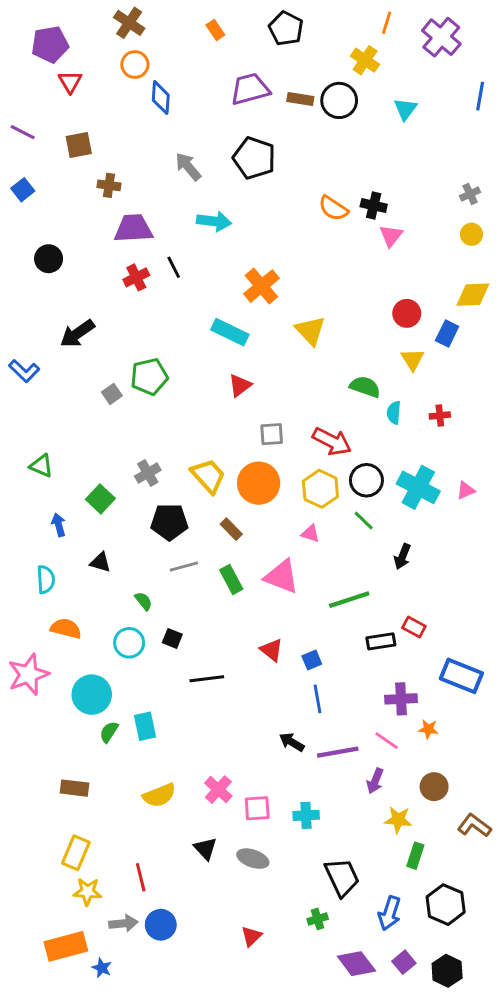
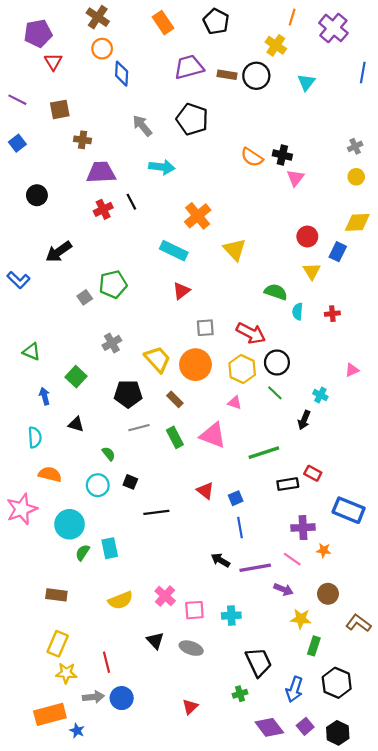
orange rectangle: (215, 30) -> (163, 23), size x1.5
gray cross: (148, 473) -> (112, 343), moved
cyan cross: (418, 487) -> (320, 395), moved, size x0.5
purple arrow: (375, 781) -> (283, 589), turned -90

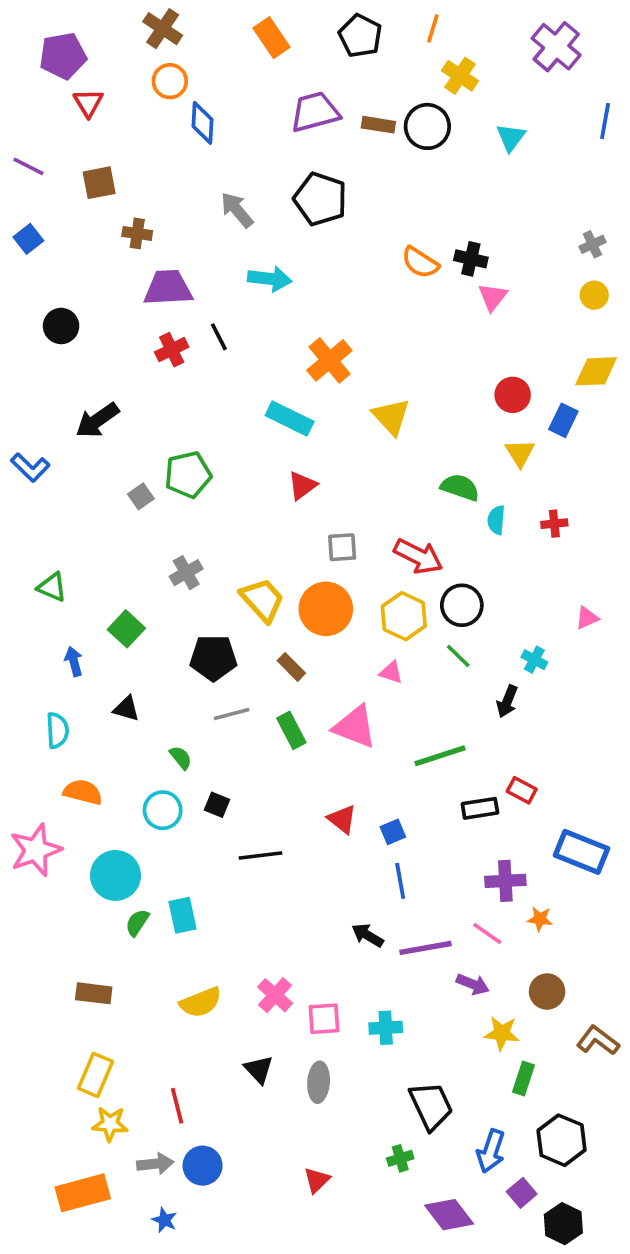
orange line: (292, 17) -> (433, 29), moved
gray ellipse: (191, 648) -> (319, 1082), turned 75
purple square: (305, 726) -> (522, 1193), moved
blue star: (77, 731) -> (164, 1220), moved

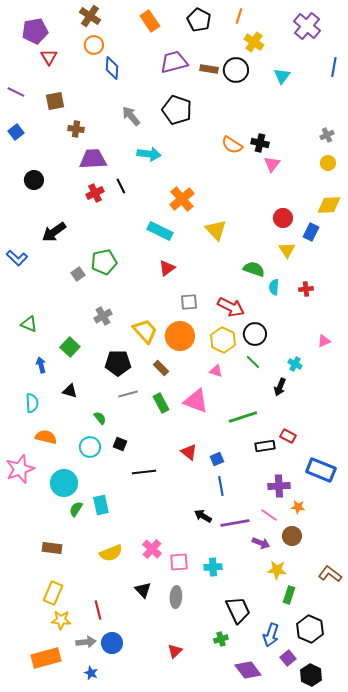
brown circle: (547, 992) -> (292, 536), moved

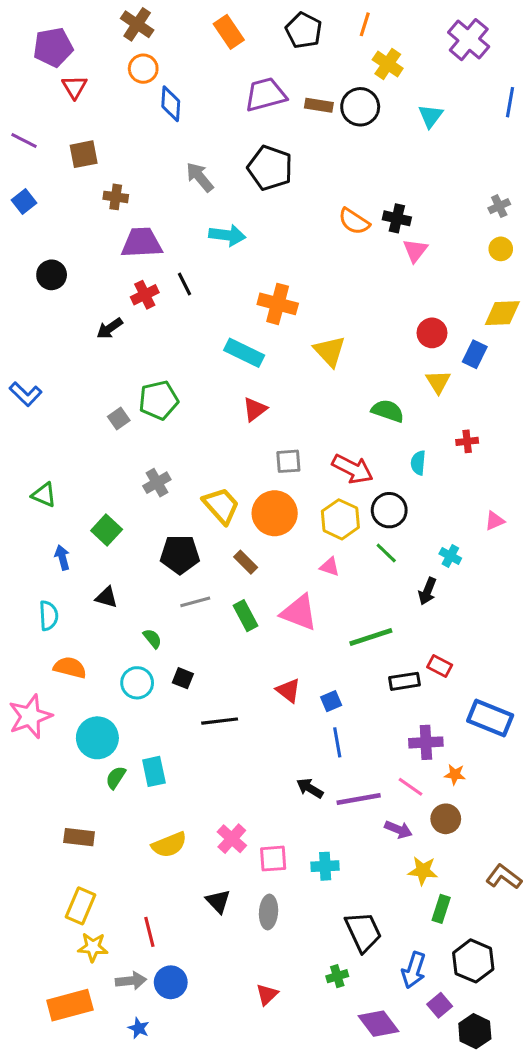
orange cross: (182, 199) -> (278, 304), turned -35
black arrow: (54, 232) -> (110, 328), moved, size x0.7
cyan semicircle: (274, 287) -> (418, 463), moved

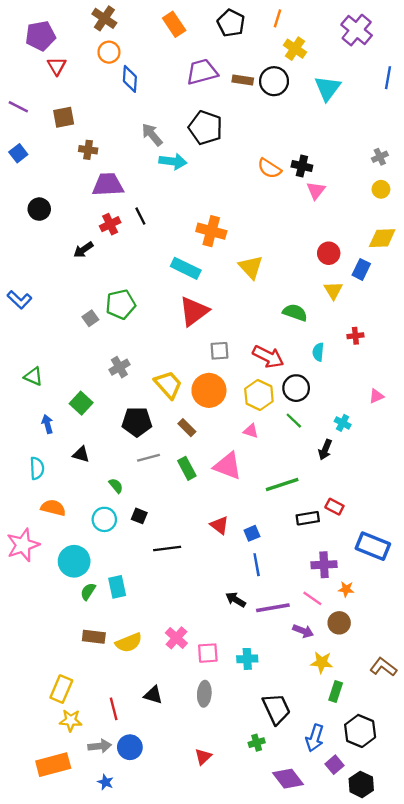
cyan triangle: (430, 116) -> (328, 88), size x1.4
cyan arrow: (227, 235) -> (173, 161), moved
red triangle: (255, 409) -> (194, 311), size x1.6
brown rectangle: (79, 837) -> (94, 637), moved
black triangle: (218, 901) -> (153, 695), moved, turned -30

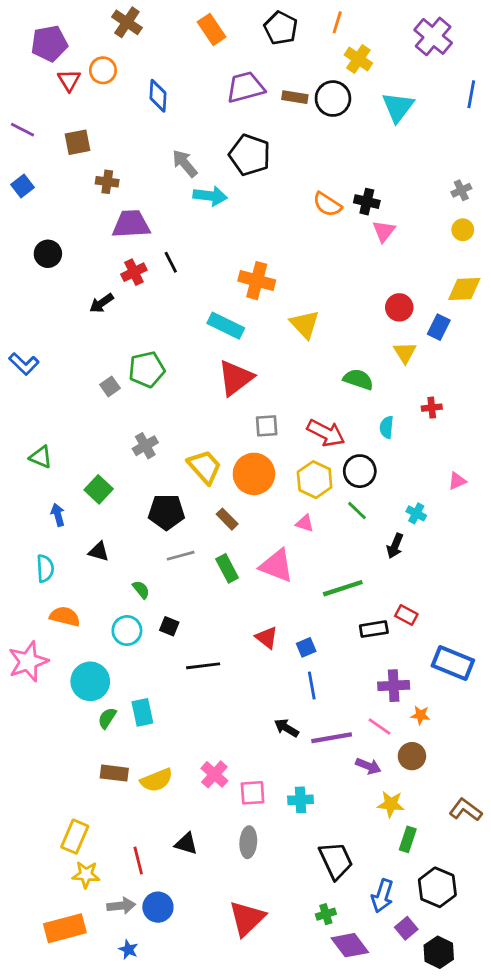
orange circle: (109, 52) -> (103, 70), moved
green cross: (257, 743) -> (326, 914), moved
red triangle: (203, 757) -> (247, 918), size x1.8

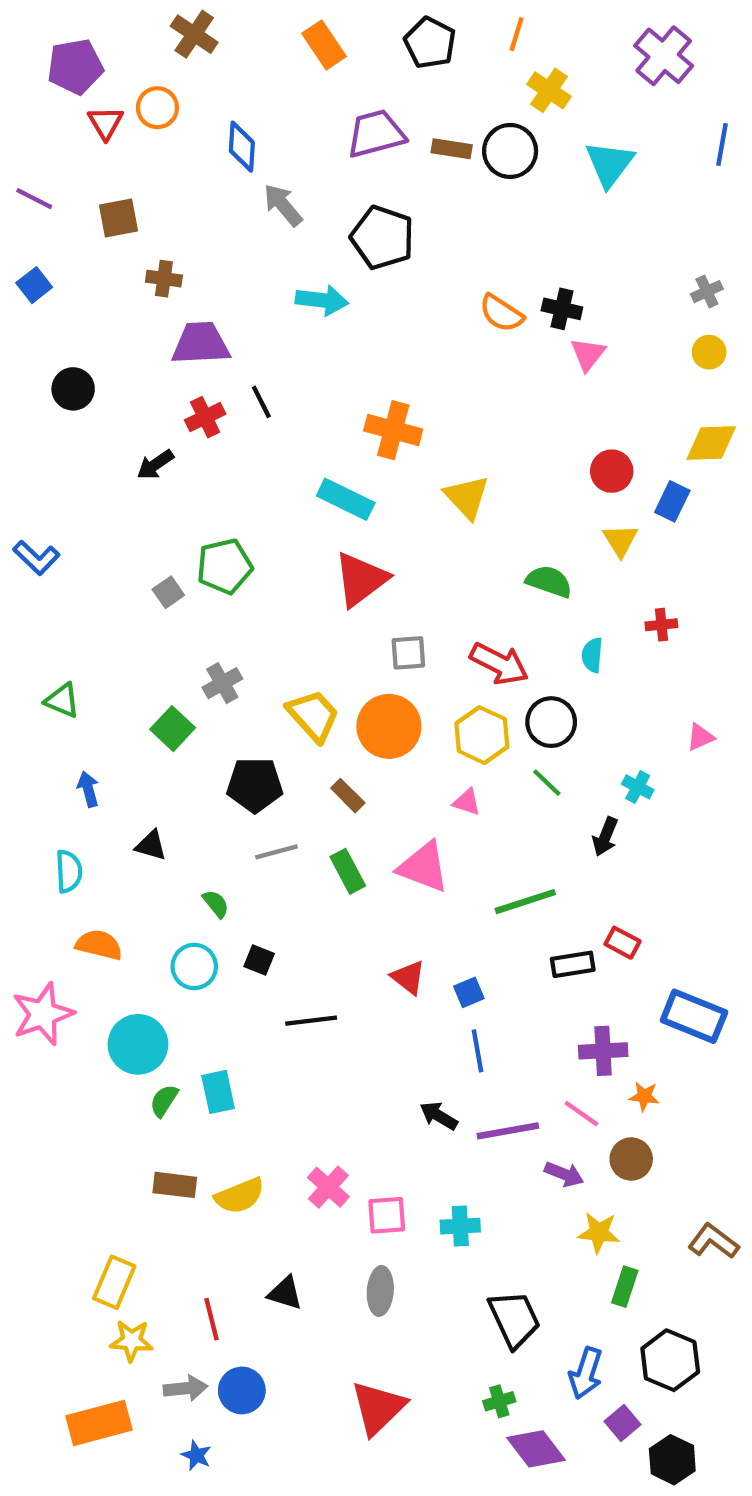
gray arrow: (185, 163) -> (283, 205), moved
green square: (99, 489) -> (173, 729), moved

